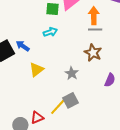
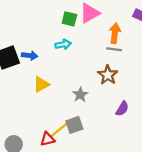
blue arrow: (23, 46) -> (30, 56), turned 144
red triangle: (37, 117) -> (48, 139), moved

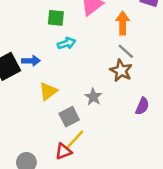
green square: (69, 19) -> (56, 18), moved
gray line: (114, 49) -> (126, 51), moved, turned 42
gray square: (74, 125) -> (69, 117), moved

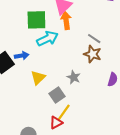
green square: (56, 18) -> (36, 20), size x1.5
orange arrow: (123, 23) -> (66, 20), moved
cyan arrow: (67, 43) -> (47, 39), size x1.5

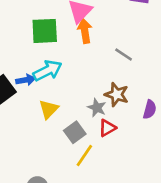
cyan arrow: (47, 39) -> (47, 71), moved
brown star: (93, 54) -> (117, 94), moved
red triangle: (56, 123) -> (107, 128), moved

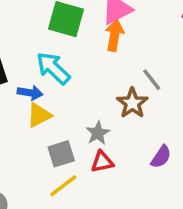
cyan arrow: (47, 71) -> (53, 68), turned -128
blue arrow: (26, 80) -> (30, 93), moved
brown star: (117, 94) -> (132, 103), moved

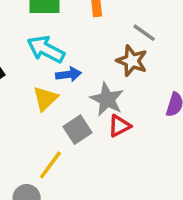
blue arrow: (30, 93) -> (68, 74), moved
gray star: (98, 133) -> (107, 99), size x1.4
yellow line: (63, 186) -> (50, 165), moved

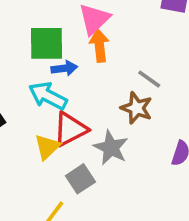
blue arrow: (68, 74) -> (64, 68), moved
red triangle: (119, 126) -> (70, 129), moved, size x1.5

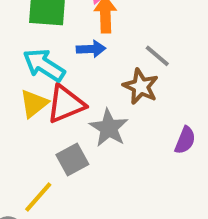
blue arrow: (64, 68) -> (91, 49), moved
yellow triangle: (47, 147) -> (34, 103), moved

